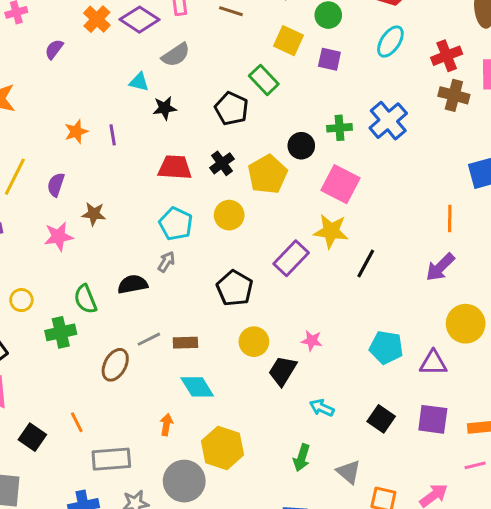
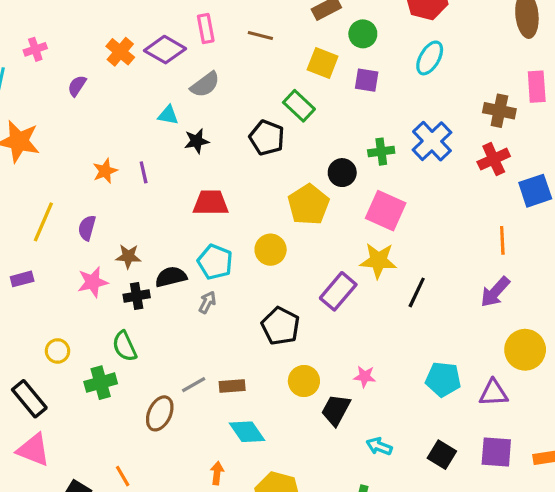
red cross: (447, 56) -> (494, 159), moved
black cross: (222, 163) -> (137, 296), moved, turned 30
black semicircle: (133, 284) -> (171, 277), moved

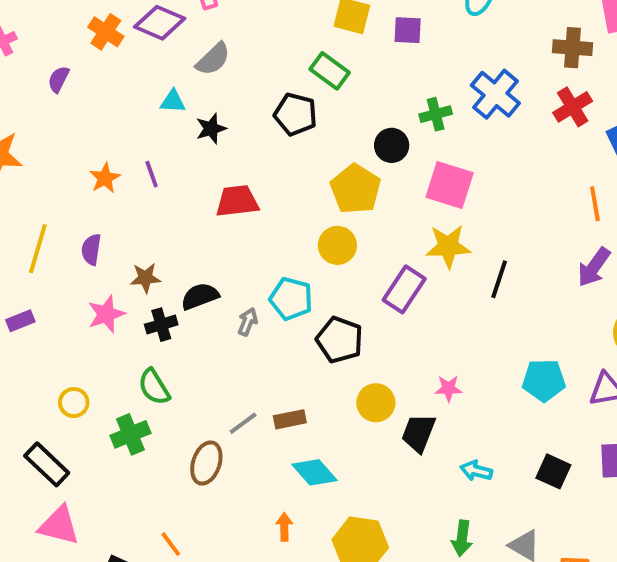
yellow circle: (271, 250) -> (337, 245), moved
cyan pentagon: (215, 262) -> (291, 299), moved

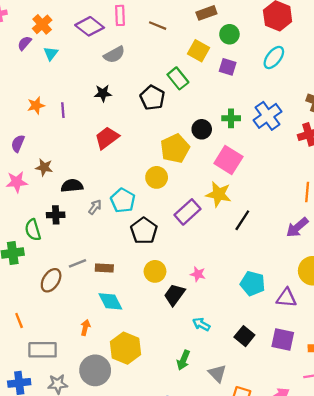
orange cross: (106, 32) -> (42, 24), moved
cyan triangle: (173, 101) -> (51, 53), moved, turned 49
red trapezoid: (237, 201) -> (107, 138), turned -45
black cross: (161, 325) -> (56, 215), moved

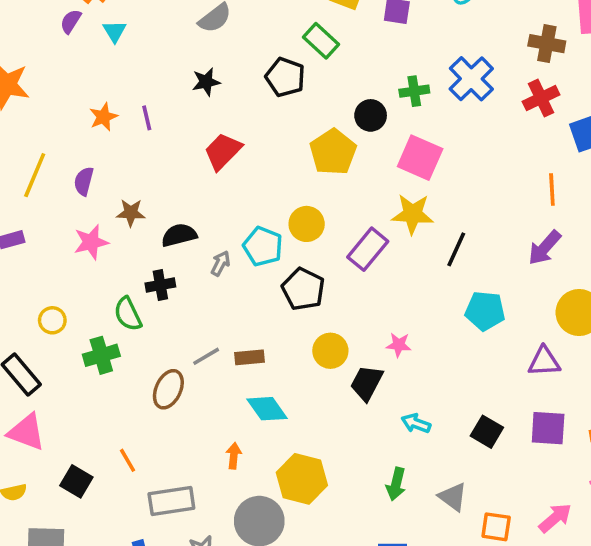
yellow circle: (157, 177) -> (307, 224), moved
cyan pentagon: (253, 284) -> (485, 311), moved

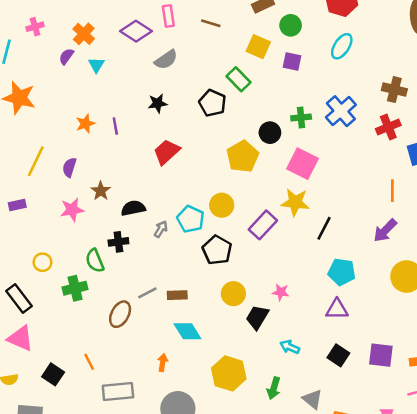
brown star: (131, 213) -> (101, 191), turned 30
purple triangle: (544, 362) -> (337, 309), moved
yellow hexagon: (302, 479) -> (229, 373), moved

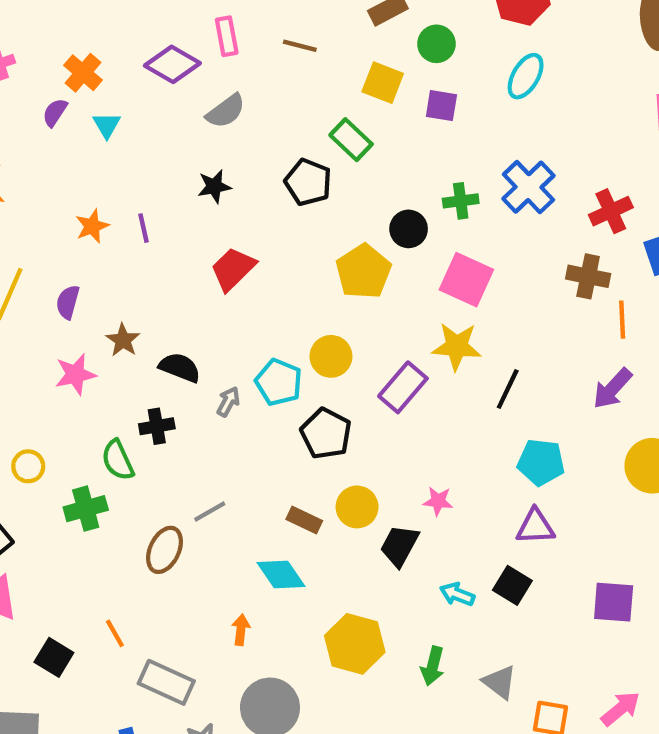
brown cross: (394, 90) -> (588, 276), moved
black semicircle: (133, 208) -> (180, 368), turned 35
brown rectangle: (177, 295) -> (304, 520), moved, turned 30
black square: (338, 355) -> (512, 585), moved
gray rectangle: (118, 391) -> (166, 682), turned 32

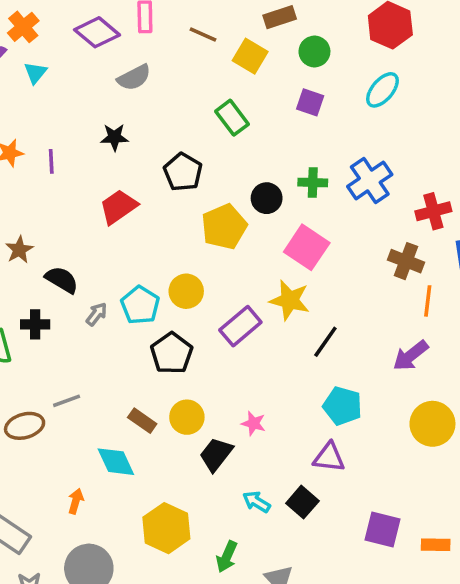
yellow square: (383, 83) -> (250, 56), moved
black pentagon: (308, 182) -> (183, 172), moved
brown ellipse: (165, 550) -> (25, 426), turned 39

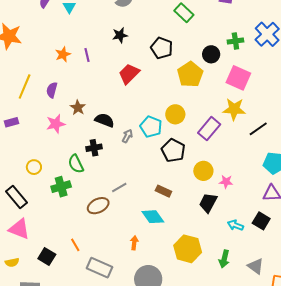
black line: (325, 342) -> (258, 129), turned 30
yellow circle: (187, 417) -> (203, 171), moved

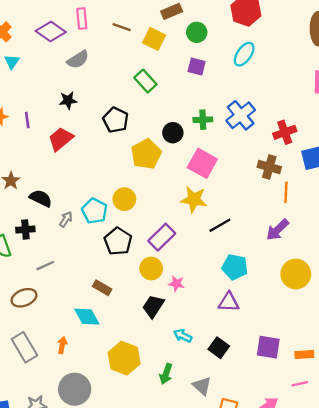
red trapezoid: (129, 74) -> (61, 139), moved
purple rectangle: (209, 129) -> (162, 237), moved
gray line: (119, 187) -> (45, 266), moved
black square: (261, 221) -> (219, 348), moved
gray rectangle: (99, 268) -> (24, 347), moved, turned 30

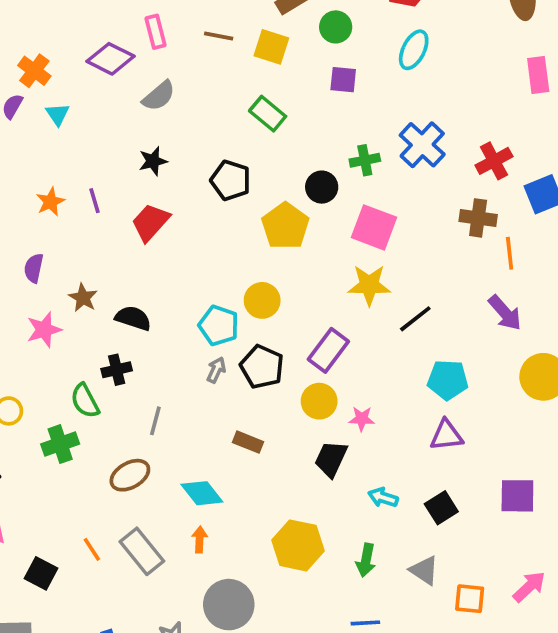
gray arrow: (66, 219) -> (216, 370), moved
purple arrow: (277, 230) -> (505, 313), turned -80
gray line: (45, 266) -> (155, 421), turned -42
cyan diamond: (87, 317) -> (202, 493), moved
black square: (219, 348) -> (441, 508), turned 30

